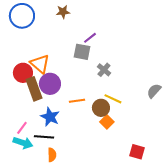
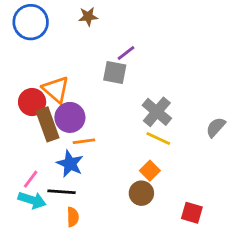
gray cross: (104, 70) -> (157, 112), moved, size x1.5
orange line: (77, 101) -> (84, 141), moved
brown circle: (101, 108) -> (141, 193), moved

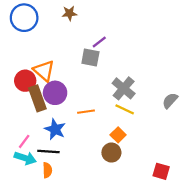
orange line: (84, 141) -> (86, 112), moved
red square: (192, 213) -> (161, 171), moved
orange semicircle: (73, 217) -> (47, 170), moved

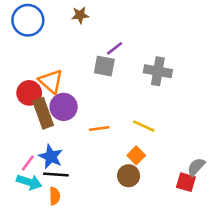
gray cross: (124, 88) -> (158, 71), moved, turned -30
gray semicircle: (170, 101) -> (196, 167), moved
blue star: (55, 129) -> (51, 157), moved
red square: (161, 171) -> (186, 182), moved

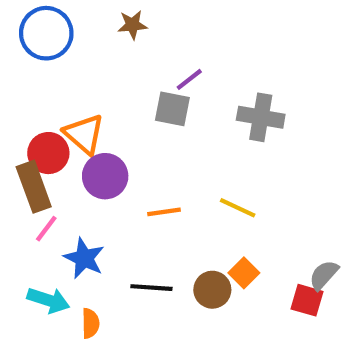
brown rectangle: (43, 113) -> (34, 187), moved
orange square: (136, 155) -> (244, 273), moved
pink line: (28, 163) -> (46, 229), moved
black line: (56, 174) -> (151, 288), moved

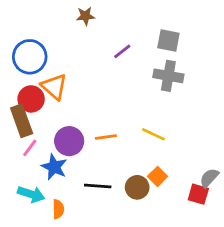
blue circle: (46, 33) -> (30, 57), moved
gray square: (172, 109) -> (168, 40), moved
purple circle: (105, 176) -> (69, 141), moved

